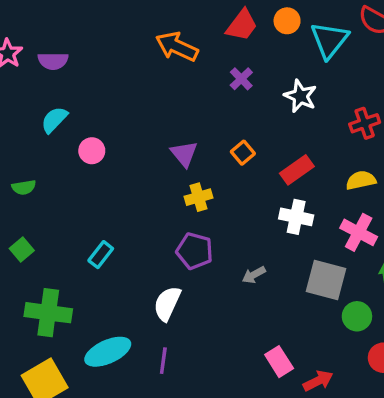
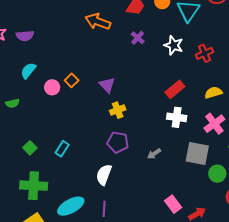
red cross: (365, 123) -> (205, 53), moved
orange square: (243, 153) -> (72, 80), moved
green semicircle: (24, 187) -> (12, 103), moved
pink cross: (359, 232) -> (214, 124), turned 30
green square: (22, 250) -> (30, 148), moved

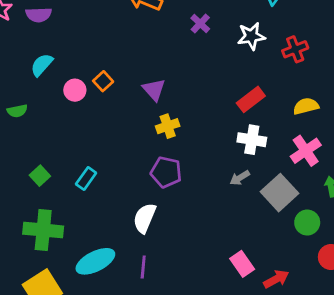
white star: (174, 45) -> (251, 36), turned -30
gray square: (197, 153) -> (280, 193), turned 35
gray arrow: (154, 154) -> (240, 178), moved

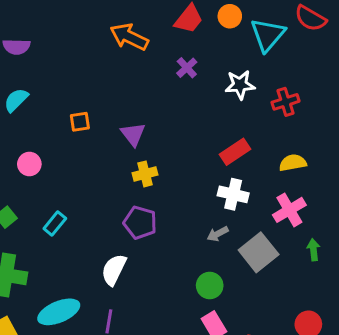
orange square: (103, 81) -> (80, 122), turned 30
pink circle: (75, 90) -> (29, 164), moved
green circle: (307, 223) -> (210, 286), moved

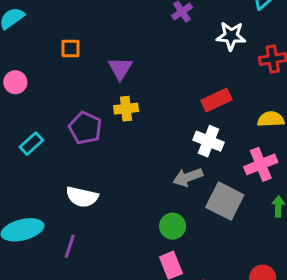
purple pentagon: (140, 223) -> (85, 128), moved
gray arrow: (218, 234) -> (188, 177), size x1.4
gray square: (259, 252) -> (225, 201), turned -33
white semicircle: (114, 270) -> (82, 197), turned -112

